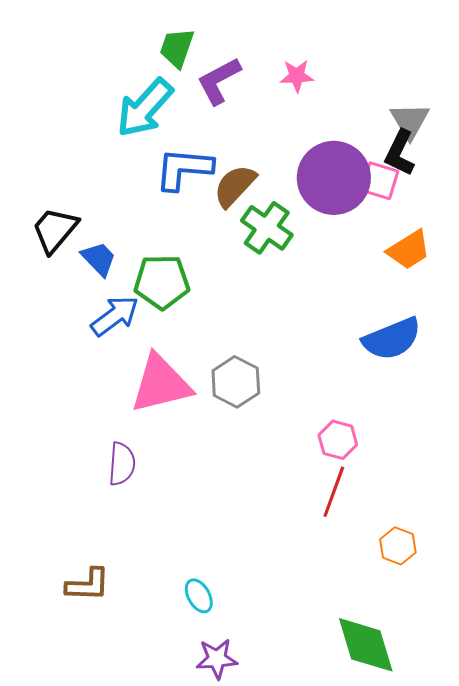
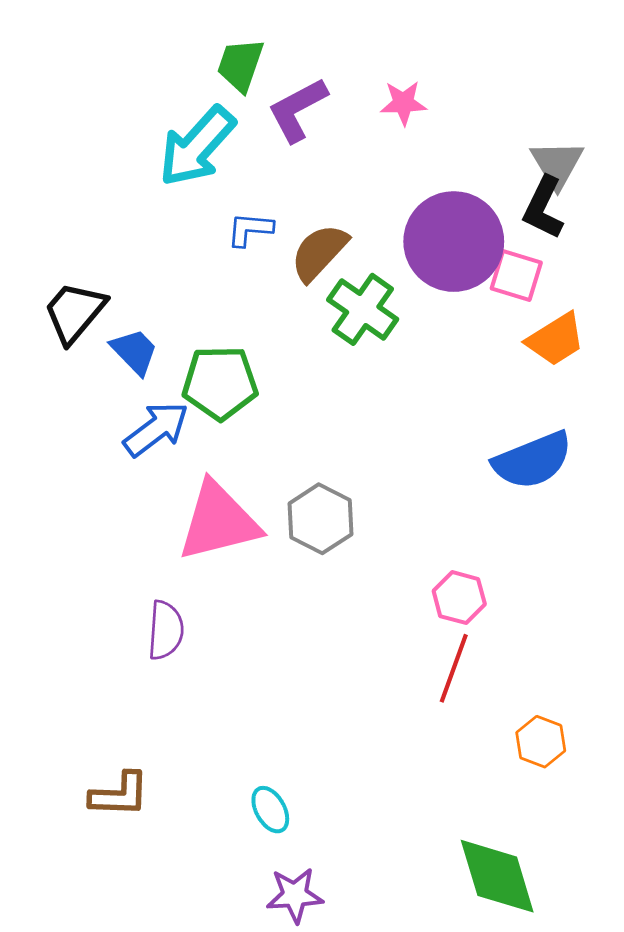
blue L-shape: (184, 169) -> (250, 229), size x0.6
pink square: (380, 181) -> (516, 276), moved

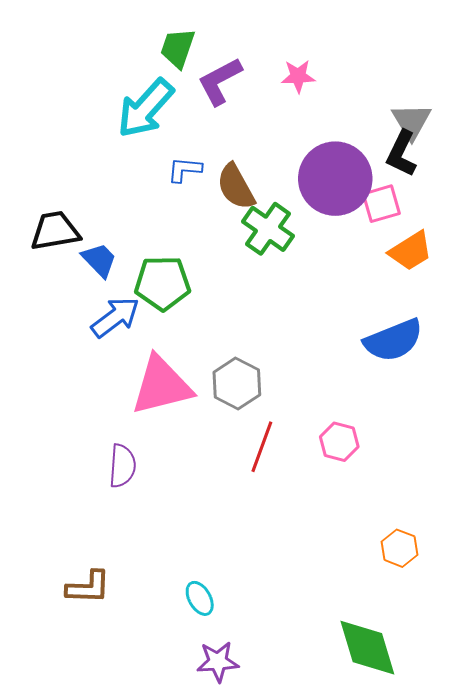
brown semicircle: (319, 252) -> (236, 187), turned -72
pink square: (516, 276) -> (381, 204), turned -33
black trapezoid: (75, 312) -> (55, 231), turned 40
red line: (454, 668) -> (262, 447), moved

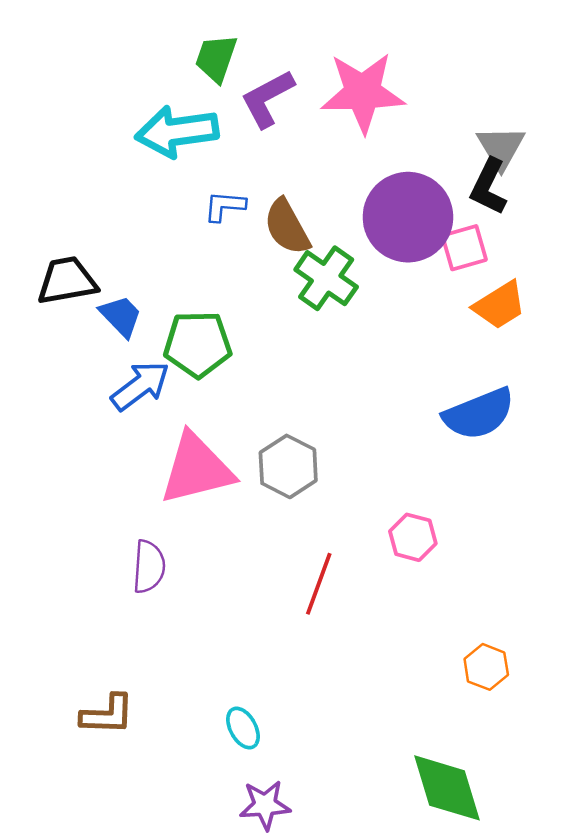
pink star: (298, 76) -> (363, 92), size x2.0
cyan arrow: (145, 108) -> (177, 132), turned 40
red line: (262, 447) -> (319, 584), moved

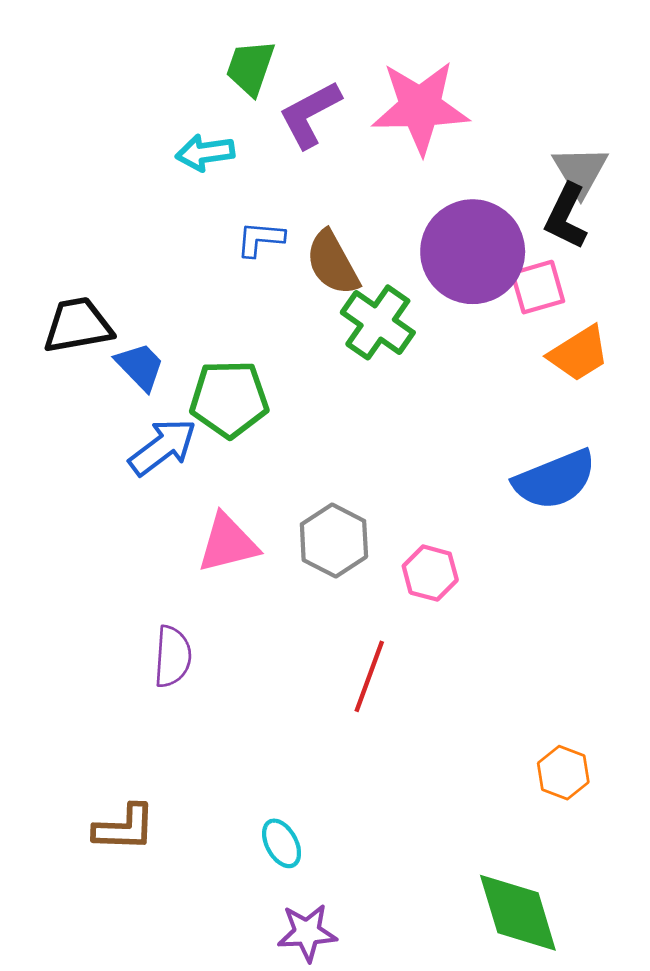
cyan arrow: (177, 132) -> (205, 153), size x0.6
pink triangle: (197, 469) -> (228, 543), size x0.7
pink hexagon: (413, 537) -> (430, 573), moved

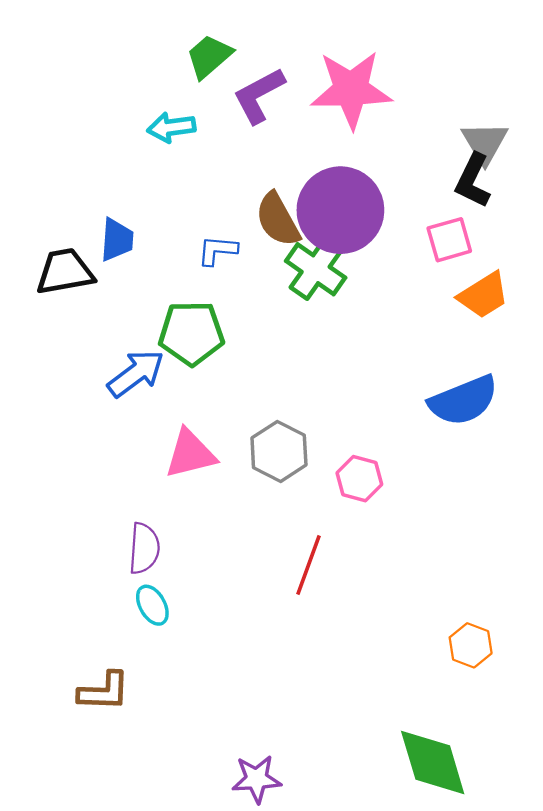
green trapezoid: (250, 68) -> (209, 56), turned 30
blue L-shape: (260, 239) -> (217, 250), moved
purple circle: (473, 252) -> (340, 210), moved
blue trapezoid: (140, 366) -> (117, 240), moved, turned 48
cyan ellipse: (282, 843) -> (152, 605), moved

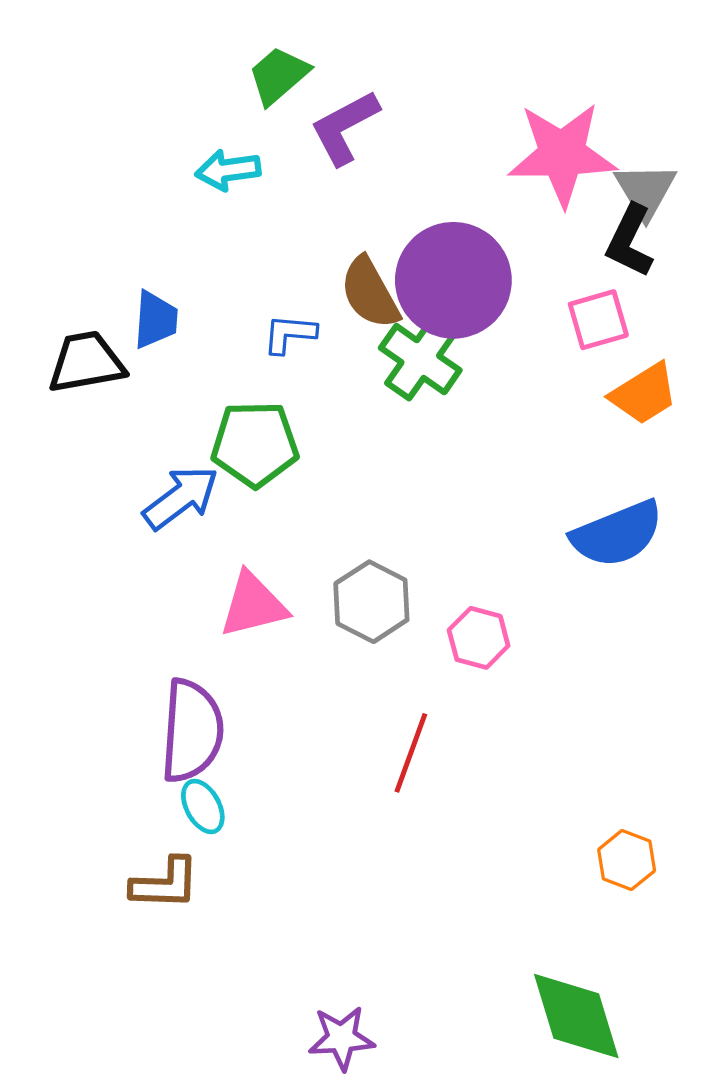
pink star: (351, 90) -> (562, 154), moved
purple semicircle: (144, 548) -> (192, 731), size x1.5
brown L-shape: (104, 692) -> (165, 884), moved

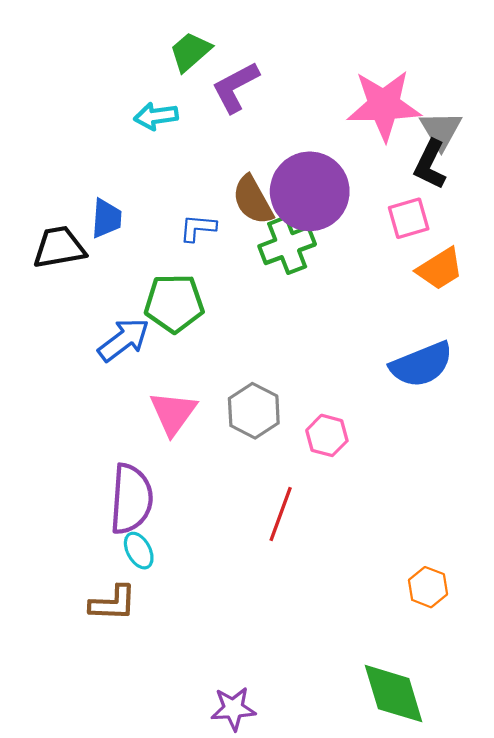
green cross: (420, 359) -> (287, 245), turned 34
pink triangle: (253, 605) -> (173, 413), turned -40

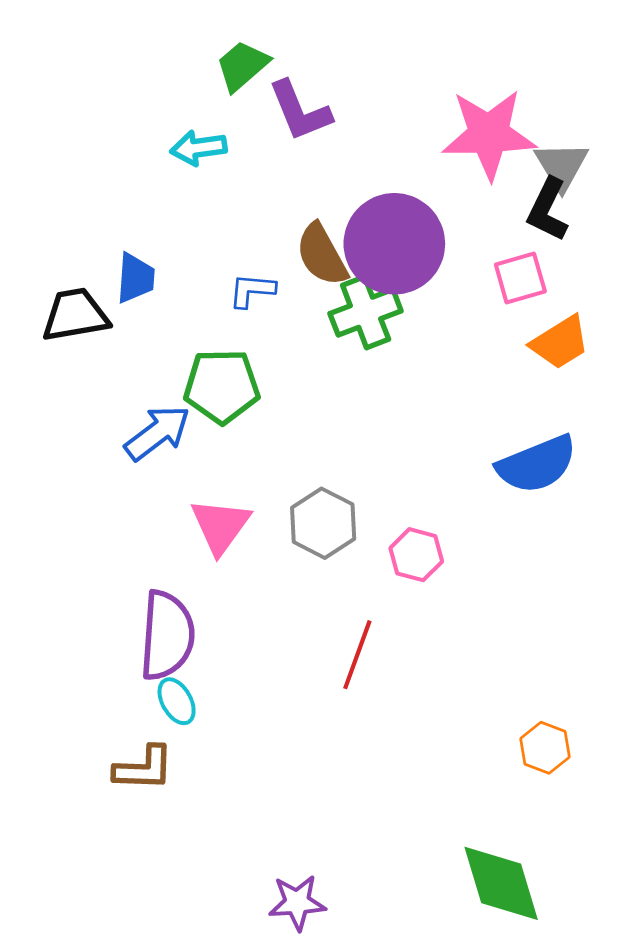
purple L-shape: (235, 87) -> (300, 111), turned -84

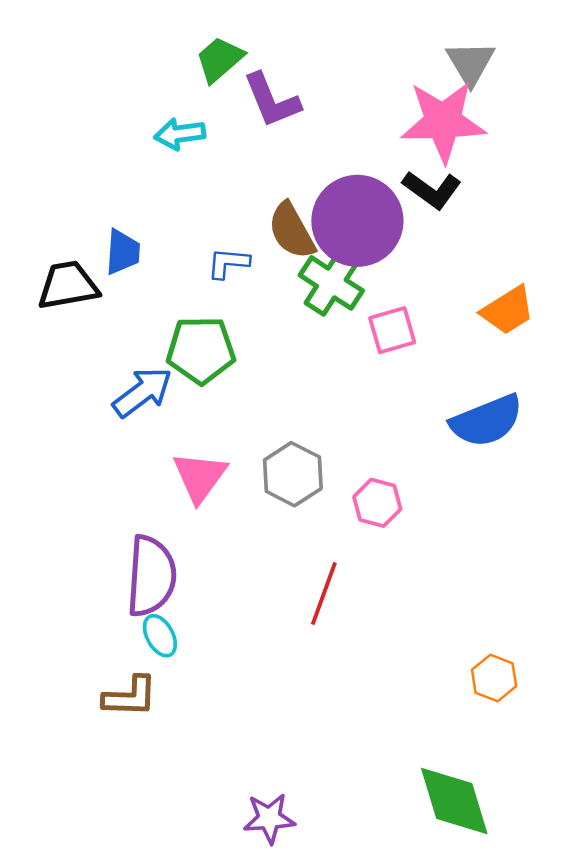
gray triangle: (561, 166) -> (470, 63), moved
black L-shape: (548, 210) -> (432, 190), moved, turned -80
pink square: (520, 278) -> (392, 330), moved
green cross: (366, 312) -> (331, 283), turned -36

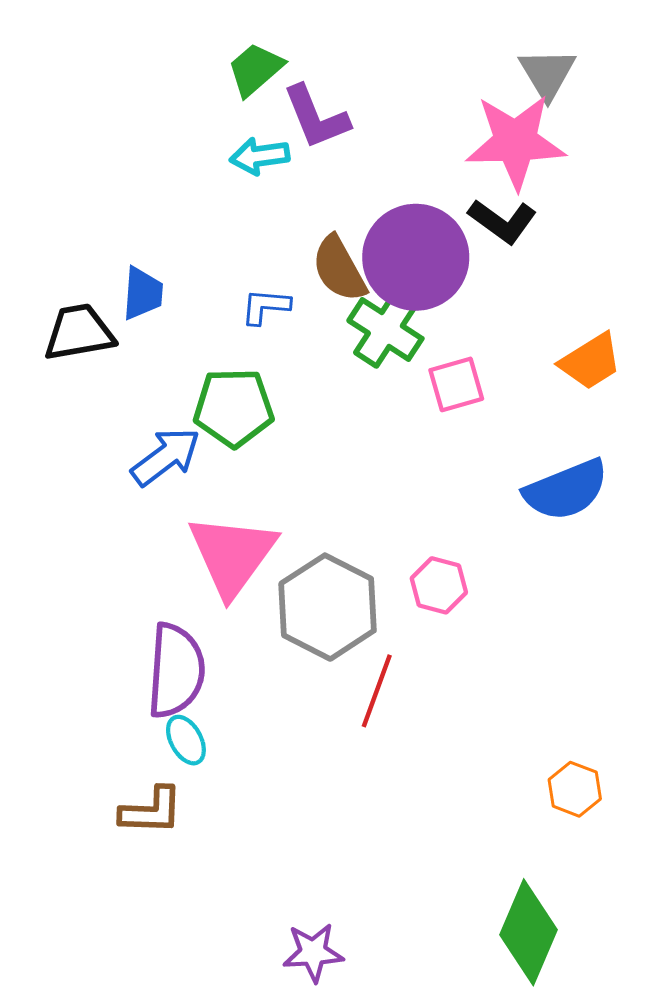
cyan arrow: (180, 134) -> (260, 156), moved
gray hexagon: (293, 474) -> (328, 607), moved, size x1.4
pink triangle: (200, 477) -> (232, 555), size x1.4
green diamond: (454, 801) -> (529, 932), turned 40

